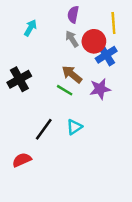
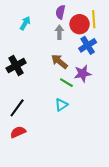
gray arrow: (72, 39) -> (59, 32), turned 32
red circle: (94, 41) -> (80, 24), moved
green line: (65, 90) -> (66, 83), moved
black line: (44, 129) -> (17, 108), moved

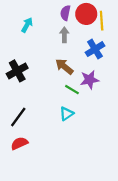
red circle: (80, 24) -> (86, 14), moved

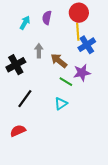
purple semicircle: (65, 13) -> (47, 18), moved
yellow line: (102, 21) -> (78, 32), moved
gray arrow: (64, 35) -> (39, 51), moved
black line: (18, 117) -> (25, 99), moved

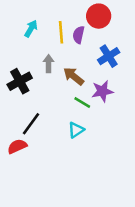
purple semicircle: (47, 18) -> (79, 35), moved
yellow line: (78, 32) -> (61, 32), moved
red semicircle: (18, 131) -> (17, 146), moved

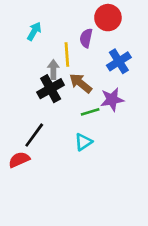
yellow line: (61, 32) -> (67, 54), moved
black cross: (20, 81) -> (51, 89), moved
green line: (82, 102) -> (90, 112), turned -48

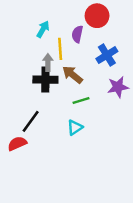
cyan arrow: (34, 31) -> (43, 29), moved
black cross: (51, 89) -> (45, 80), turned 30
purple star: (112, 100) -> (118, 87), moved

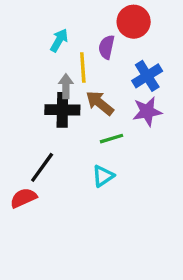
purple star: (118, 87) -> (147, 111), moved

